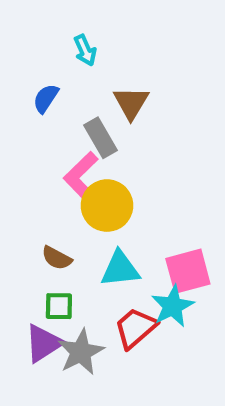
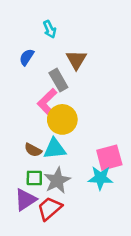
cyan triangle: (120, 269) -> (55, 149), moved
cyan star: (173, 306) -> (100, 178), turned 30
red trapezoid: (135, 328) -> (50, 208), moved
gray star: (81, 352) -> (57, 180), moved

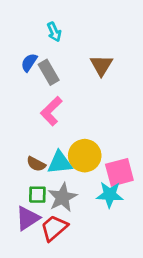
brown triangle: (76, 60) -> (101, 65), moved
gray rectangle: (58, 80) -> (49, 72), moved
yellow circle: (62, 119) -> (85, 156), moved

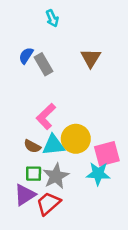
cyan arrow: (54, 32) -> (52, 18), moved
pink L-shape: (51, 111) -> (46, 116), moved

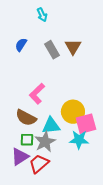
gray rectangle: (43, 64) -> (52, 50), moved
yellow circle: (76, 139) -> (73, 112), moved
cyan triangle: (53, 145) -> (51, 126), moved
brown semicircle: (32, 146) -> (26, 118), size x1.5

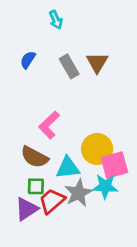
gray star: (45, 142) -> (78, 193), moved
red trapezoid: (39, 164) -> (52, 201), moved

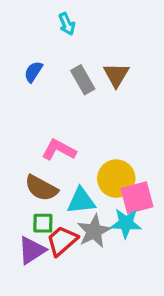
pink L-shape: (49, 125) -> (59, 150), turned 72

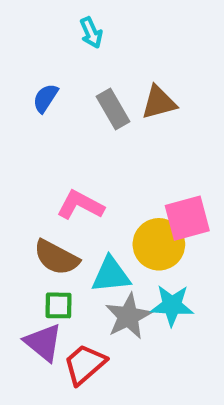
brown triangle: (116, 75) -> (159, 102), turned 44
pink square: (137, 198) -> (187, 218), moved
red trapezoid: (62, 241) -> (85, 364), moved
purple triangle: (32, 250) -> (43, 342), turned -48

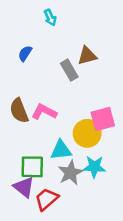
gray rectangle: (113, 109) -> (69, 70), moved
brown semicircle: (56, 257) -> (19, 111), moved, turned 40
green square: (59, 305) -> (32, 167), size x1.5

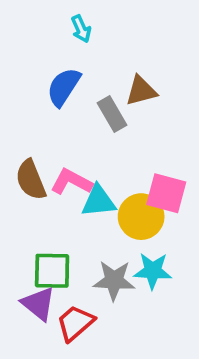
blue semicircle: (25, 53) -> (64, 87), moved, size x1.5
pink square: (103, 119) -> (166, 193), turned 30
cyan triangle: (61, 150) -> (98, 201), moved
gray star: (70, 173) -> (114, 280), turned 30

